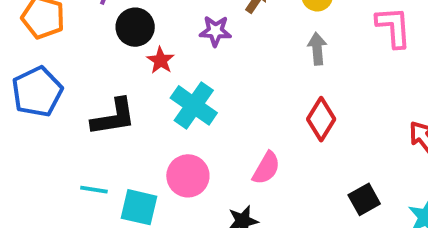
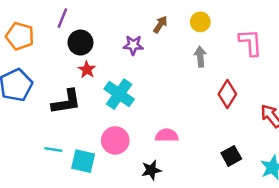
red star: (161, 60) -> (87, 70), moved
red diamond: (321, 119) -> (227, 94), moved
pink semicircle: (266, 168) -> (167, 135), turned -120

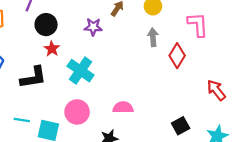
red diamond: (227, 94) -> (177, 56), moved

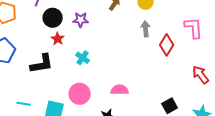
pink L-shape: (198, 25) -> (194, 28), moved
purple star: (93, 27) -> (81, 20), moved
cyan cross: (81, 71) -> (83, 58), size x0.6
cyan line: (22, 120) -> (24, 104), moved

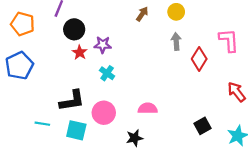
purple star: (81, 20) -> (103, 45), moved
black L-shape: (42, 64) -> (72, 101), moved

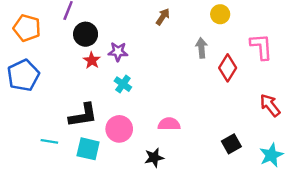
yellow circle: (176, 12) -> (220, 14), moved

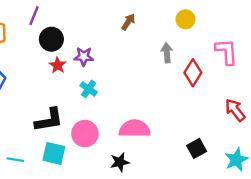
pink semicircle: (169, 124) -> (135, 129), size x1.4
cyan line: (49, 141) -> (15, 160), moved

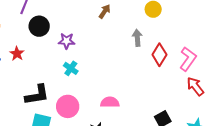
pink L-shape: (226, 52) -> (188, 59), moved, turned 40
red star: (58, 65) -> (17, 54), moved
pink semicircle: (135, 129) -> (110, 102), size x0.7

